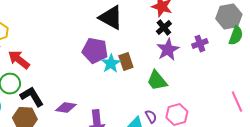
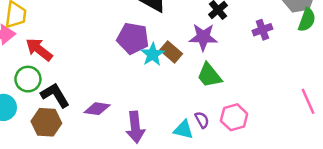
purple star: (168, 50) -> (203, 37), moved, turned 30
brown rectangle: (126, 62) -> (171, 52), turned -30

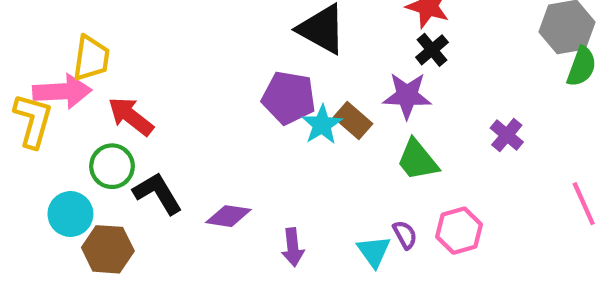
purple cross: (262, 30) -> (507, 135), moved, turned -30
brown hexagon: (46, 122) -> (108, 249), moved
purple arrow: (135, 127) -> (293, 247), size x0.7
cyan triangle: (183, 130) -> (374, 251), turned 40

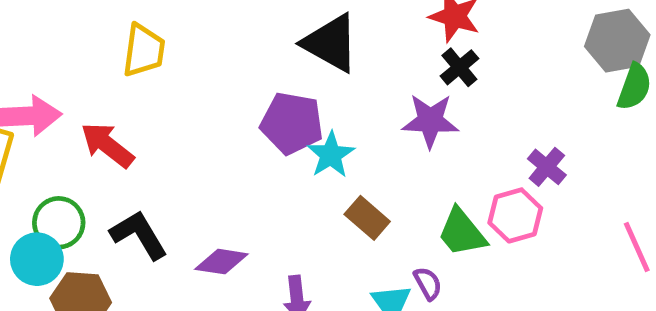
yellow trapezoid: (91, 58) -> (144, 50), moved
brown rectangle: (353, 121) -> (367, 218), moved
green trapezoid: (417, 160) -> (462, 232), moved
green circle: (112, 166) -> (59, 223), moved
pink hexagon: (459, 231) -> (515, 215), moved

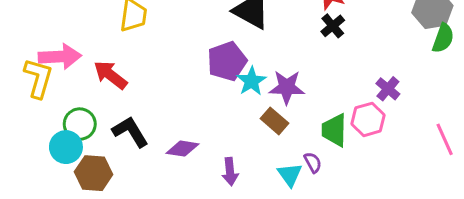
purple star: (430, 121) -> (287, 87), moved
purple pentagon: (292, 123) -> (227, 61), turned -30
green trapezoid: (462, 232) -> (334, 130), turned 40

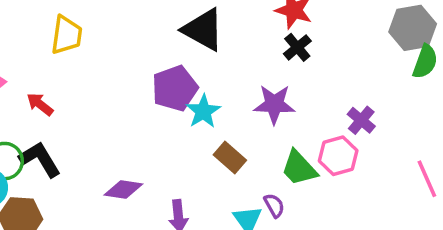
red arrow: (110, 75) -> (40, 104), size x0.7
purple star: (287, 87) -> (274, 104), moved
green trapezoid: (334, 130) -> (299, 168), turned -44
black L-shape: (130, 132) -> (40, 159), moved

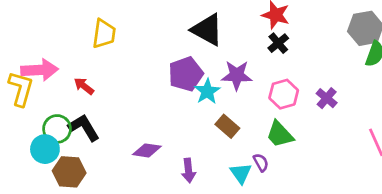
purple star: (274, 104) -> (237, 75), moved
pink hexagon: (338, 156) -> (284, 94), moved

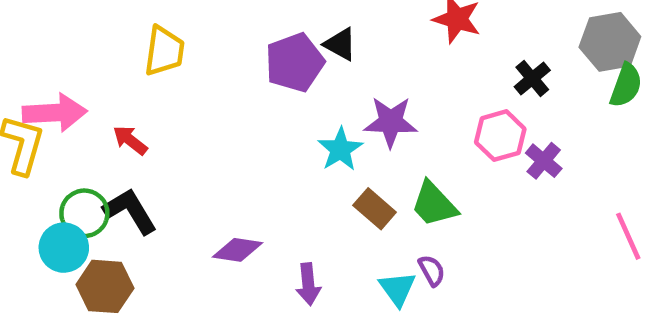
black triangle: (207, 30) -> (340, 44), size x0.6
black cross: (278, 43) -> (532, 78), moved
purple pentagon: (186, 74) -> (295, 62), moved
pink hexagon: (284, 94) -> (500, 136), moved
green trapezoid: (280, 134) -> (434, 204), moved

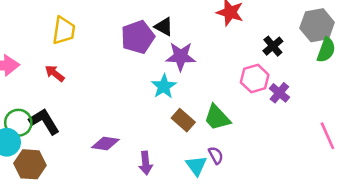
purple star: (391, 122) -> (181, 56), moved
red arrow: (130, 140) -> (55, 73), moved

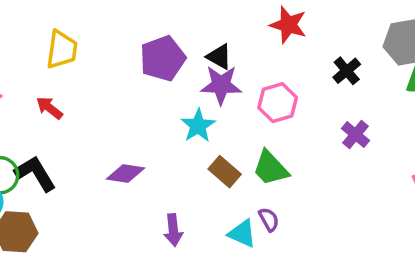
black triangle: (164, 27) -> (219, 57), moved
pink hexagon: (255, 79) -> (278, 103), moved
purple diamond: (105, 144) -> (125, 173), moved
cyan triangle: (196, 166) -> (242, 234), turned -30

